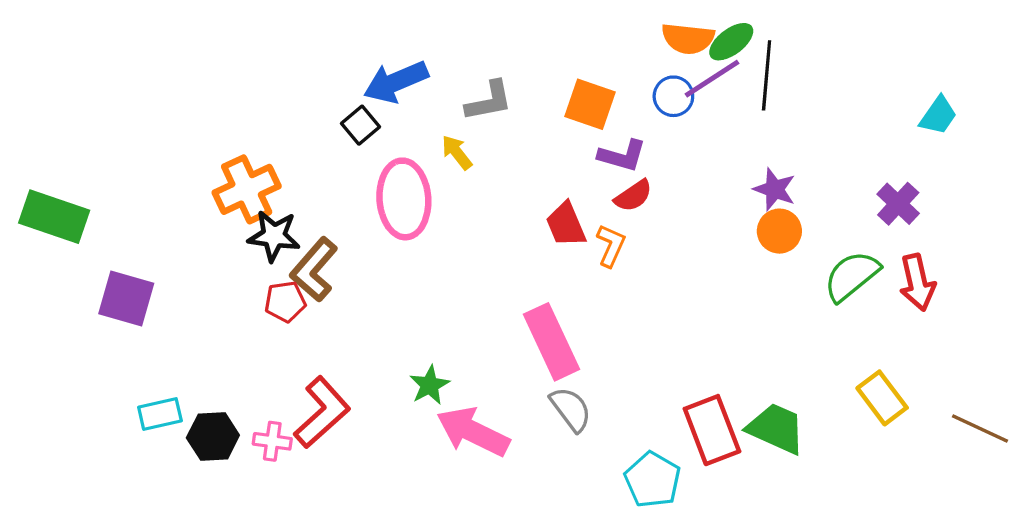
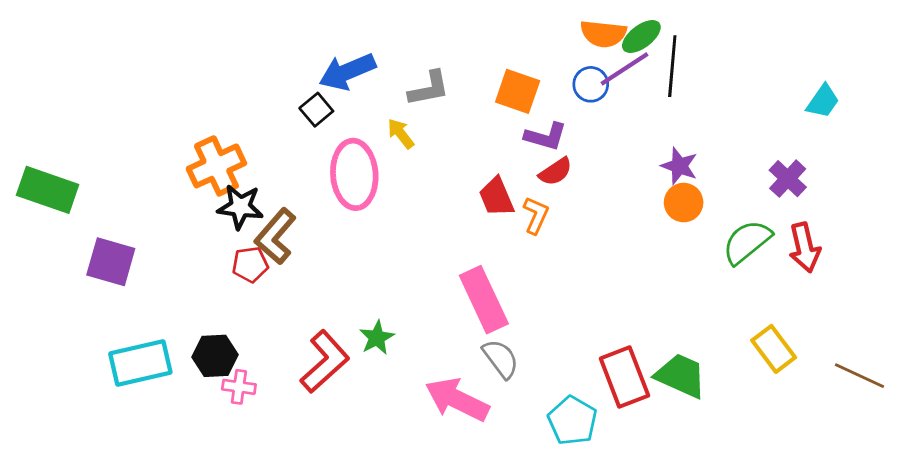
red L-shape: (322, 412) -> (325, 362), moved
cyan rectangle: (160, 414) -> (140, 363), size x1.6
pink arrow: (473, 432) -> (457, 400), moved
black hexagon: (213, 436) -> (215, 356), moved

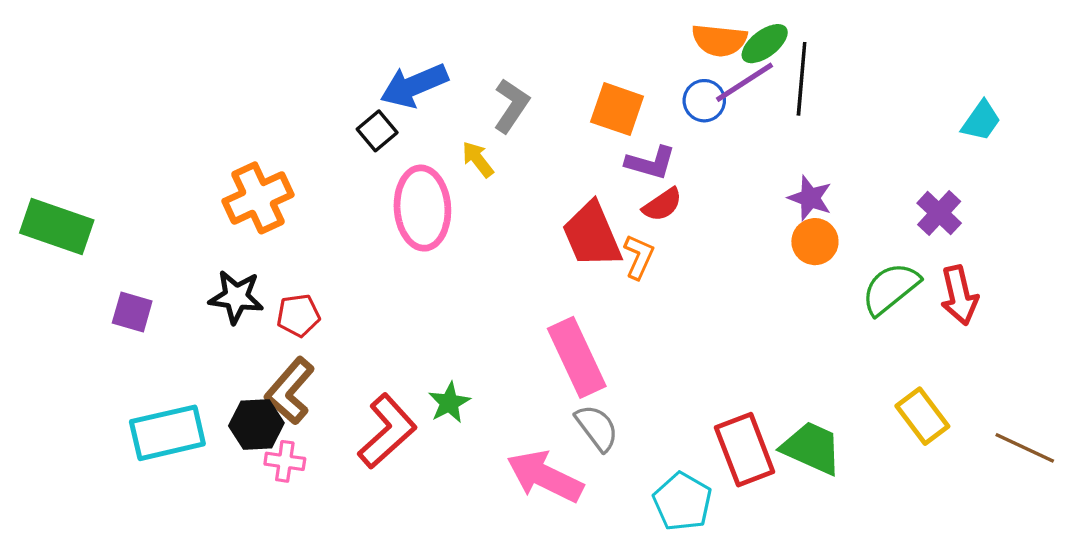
gray L-shape: (429, 89) -> (511, 106), turned -45
red trapezoid: (496, 197) -> (592, 235), size x1.4
black star: (240, 207) -> (236, 297), moved
brown L-shape: (276, 236) -> (290, 391), moved
purple square: (111, 262) -> (132, 312), size x0.7

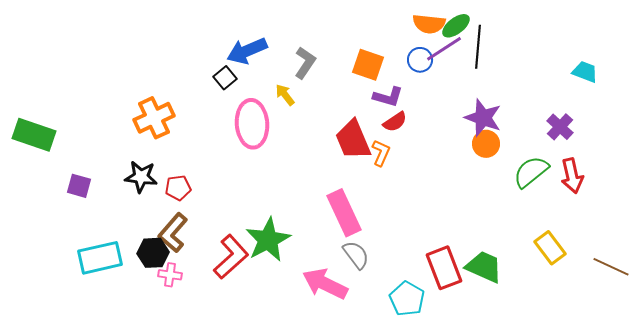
cyan trapezoid: (981, 121) -> (585, 72), turned -104
purple star: (810, 198) -> (483, 118), size x1.4
green star: (449, 403) -> (268, 240), size x1.8

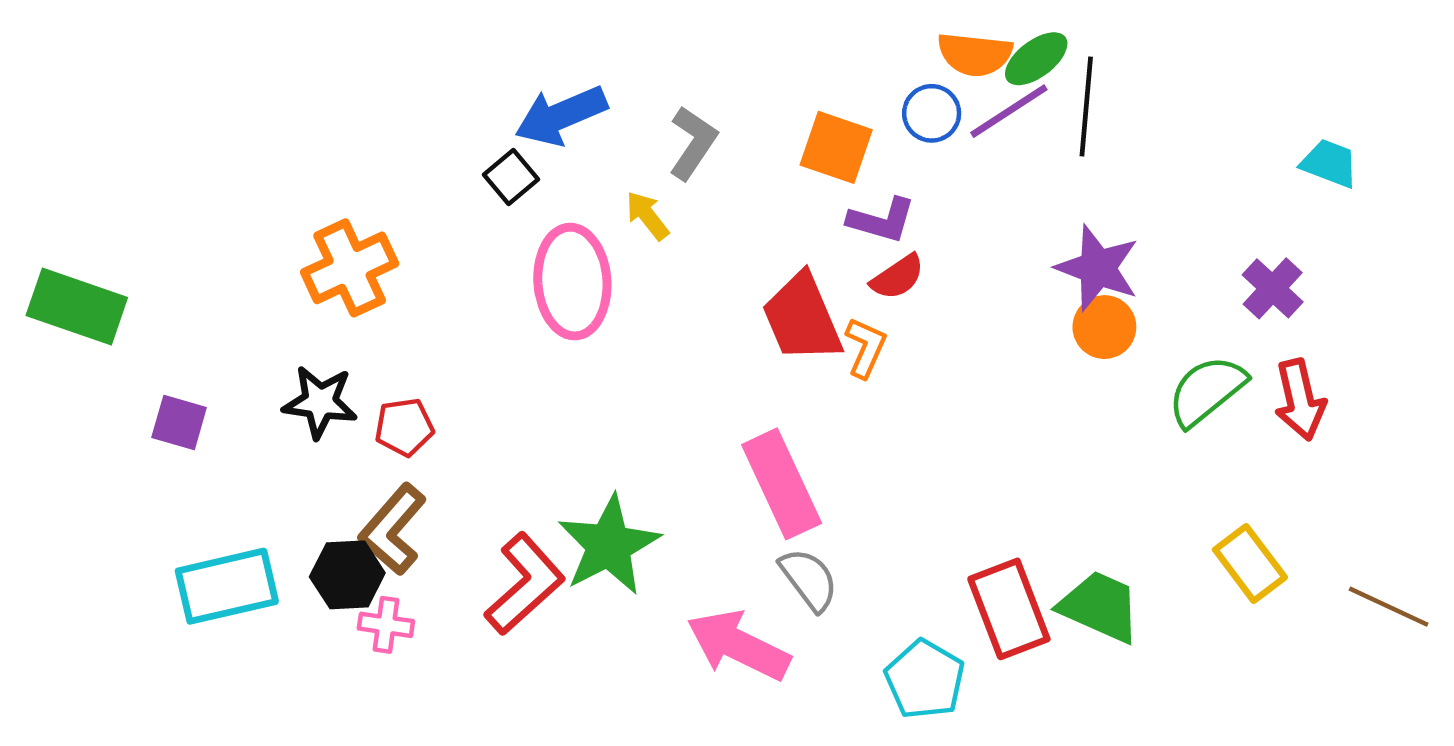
blue circle: (420, 60) -> (932, 113), moved

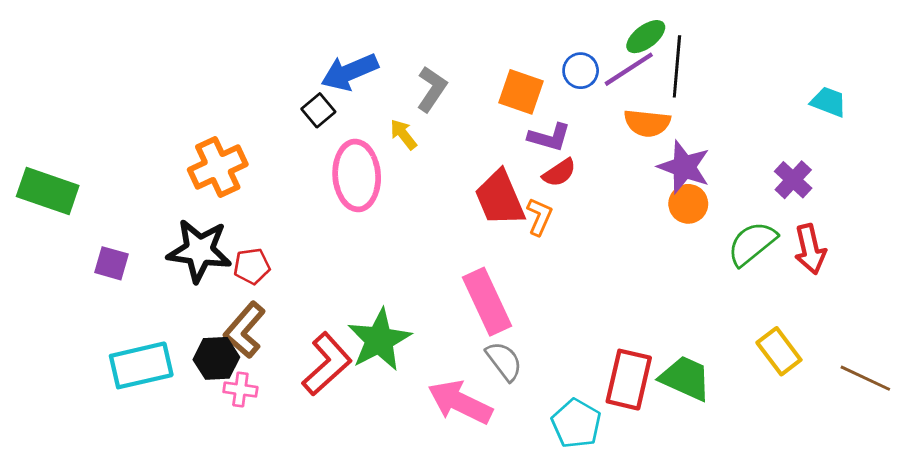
orange semicircle: (975, 54) -> (647, 123), moved
black star: (320, 402) -> (199, 251), size x1.4
red rectangle: (1009, 609) -> (629, 380), turned 34

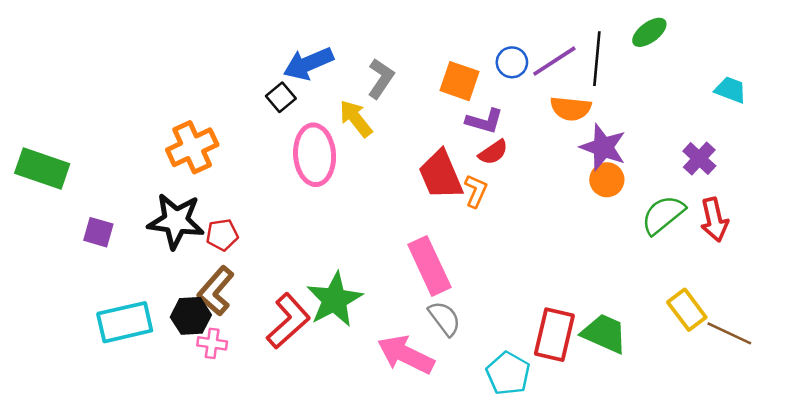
green ellipse: (646, 37) -> (649, 32), moved
yellow arrow: (403, 134) -> (356, 119), size x1.4
brown line: (865, 378) -> (729, 333), moved

